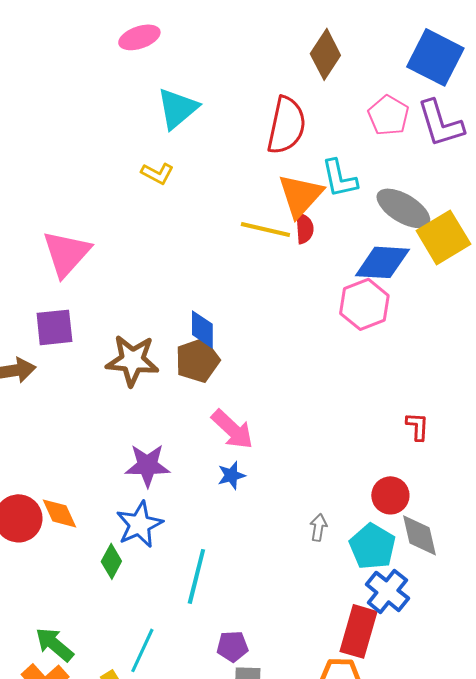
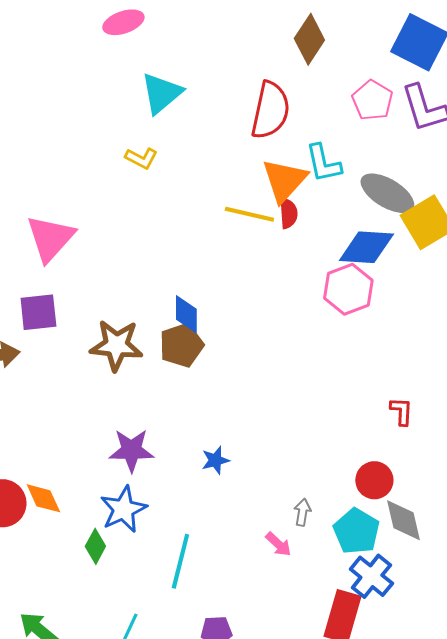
pink arrow: (232, 429) -> (278, 544), moved, size x0.6

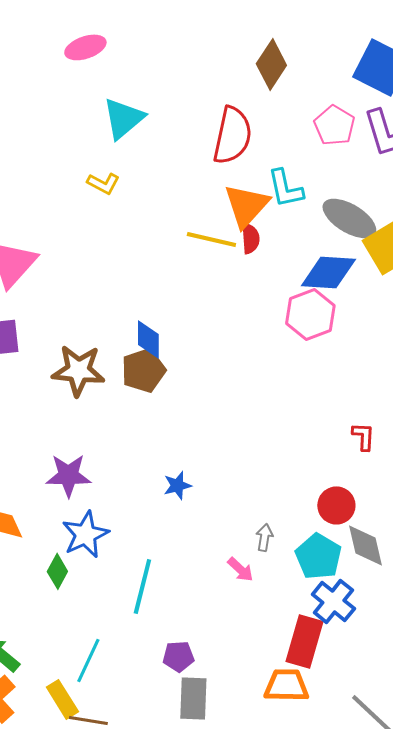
purple star: (131, 450) -> (68, 475), moved

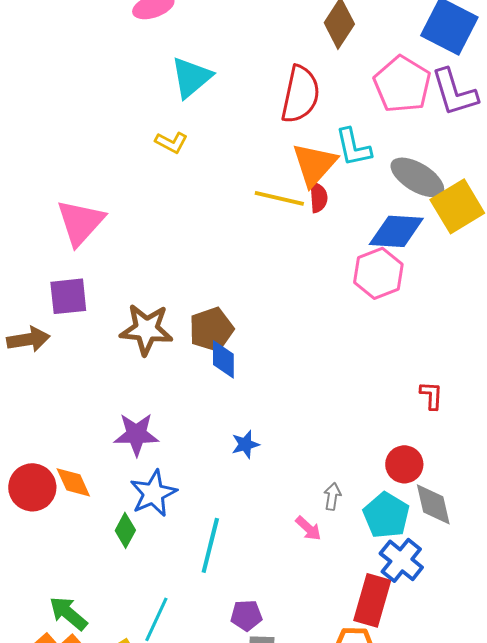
pink pentagon: (334, 125) -> (402, 84), size x1.4
blue diamond: (148, 339) -> (223, 359), moved

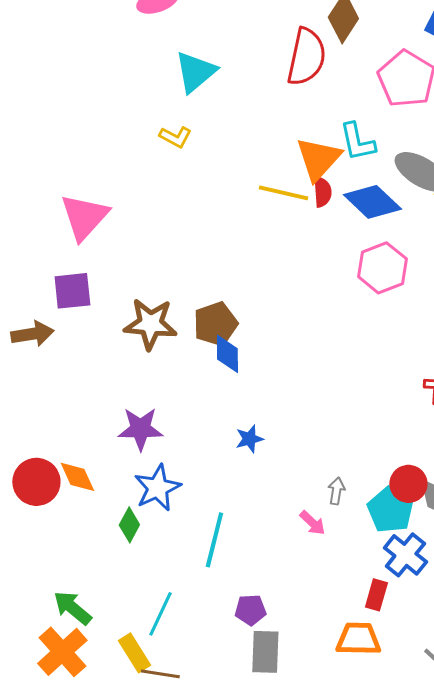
red semicircle: (300, 94) -> (306, 57), moved
blue diamond: (396, 231) -> (372, 202), moved, turned 40
red circle: (404, 464) -> (408, 484), moved
red rectangle: (372, 600) -> (376, 595), size x0.6

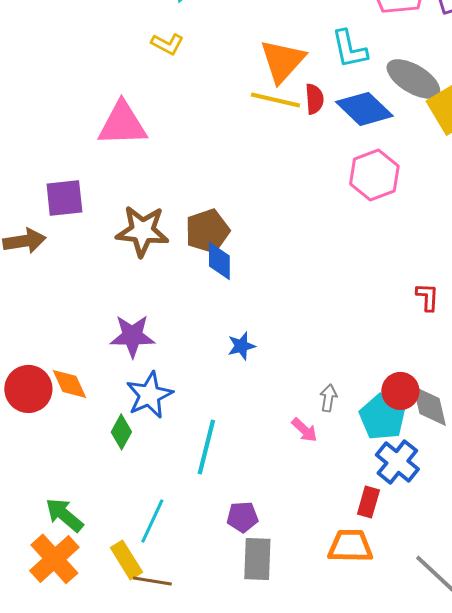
orange triangle: (318, 159) -> (282, 61), moved
pink triangle: (84, 217) -> (122, 124), moved, turned 46

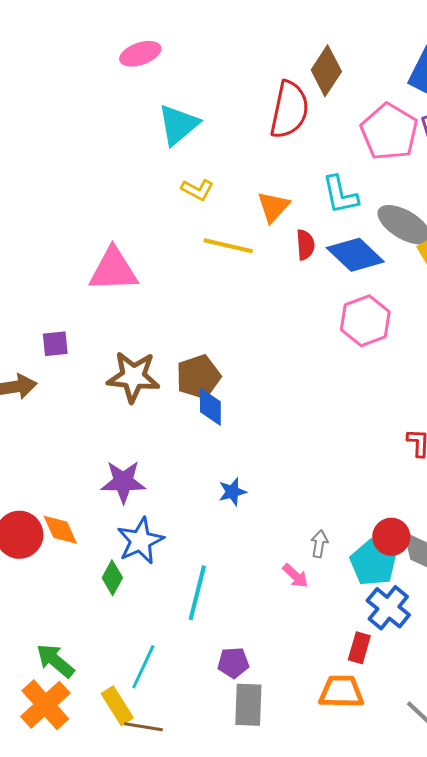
yellow L-shape: (167, 44) -> (197, 190), moved
orange triangle: (282, 61) -> (273, 207), size x0.7
yellow line: (275, 100) -> (228, 246), moved
purple square: (64, 198) -> (55, 344), size x0.7

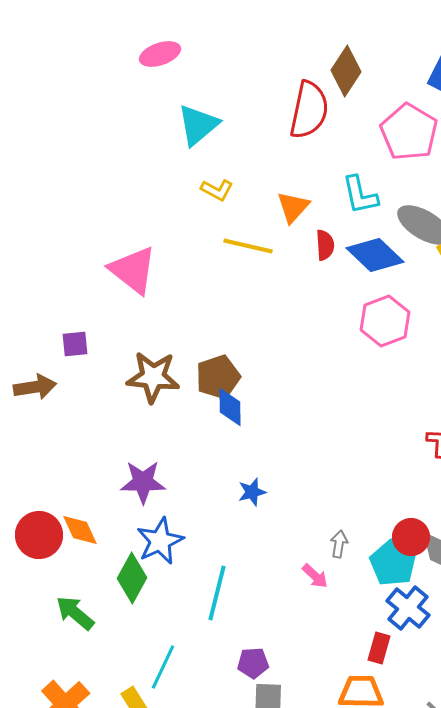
pink triangle: (113, 270) -> (133, 270), turned 40
green diamond: (112, 578) -> (132, 578), size x1.4
green arrow: (55, 661) -> (75, 613), moved

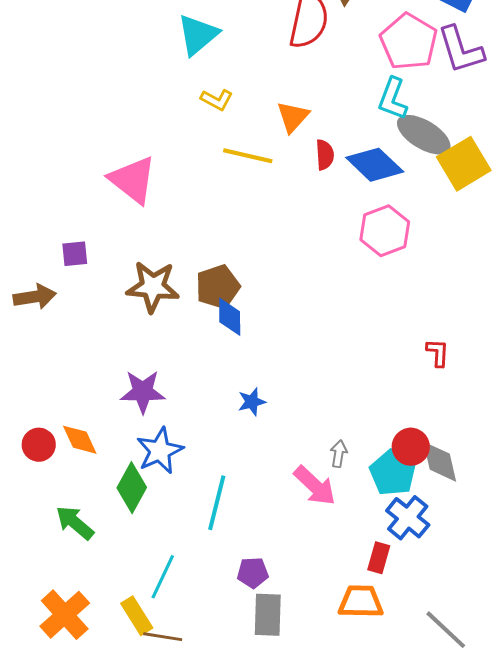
cyan L-shape: (360, 195) -> (393, 99), moved, turned 33
red circle: (39, 535) -> (39, 445), size x0.7
pink arrow: (315, 576) -> (315, 486), size x1.6

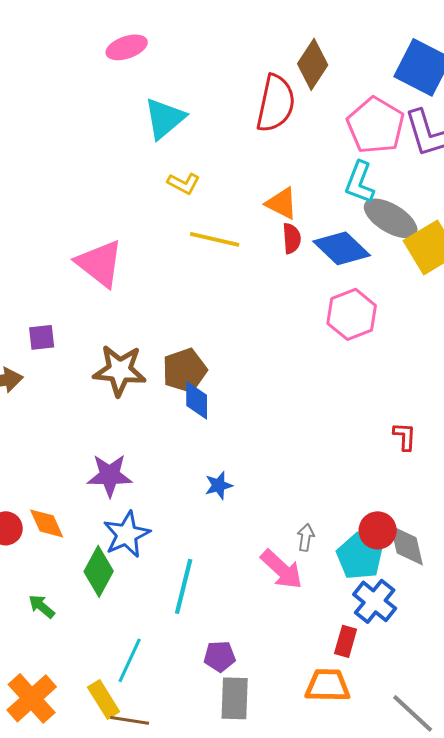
orange triangle: (293, 117) -> (282, 203), moved, turned -45
green arrow: (75, 523) -> (42, 606), size x0.7

